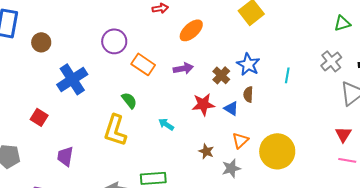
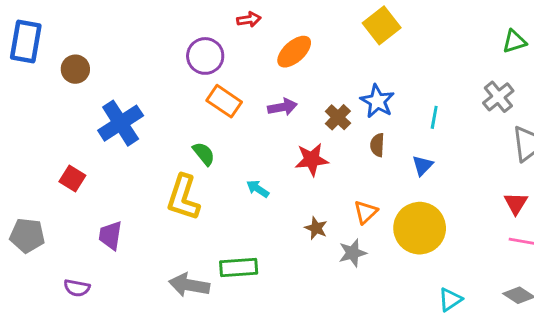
purple circle: (114, 41) -> (205, 56), moved
blue triangle: (231, 108) -> (423, 165), moved, turned 42

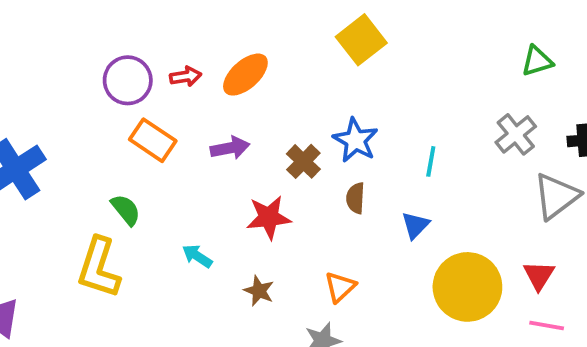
red arrow: (249, 20) -> (186, 76), moved
brown star: (316, 228) -> (259, 291), moved
yellow circle: (420, 228) -> (467, 287), moved

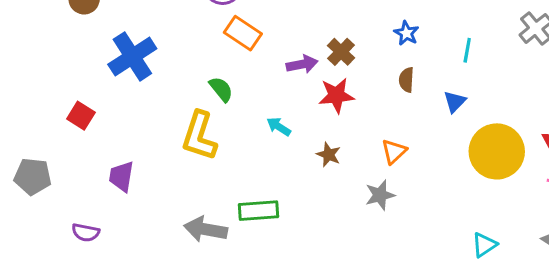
blue star: (355, 140) -> (406, 33), size x0.7
purple arrow: (230, 148) -> (302, 64), moved
brown cross: (303, 161) -> (341, 52), moved

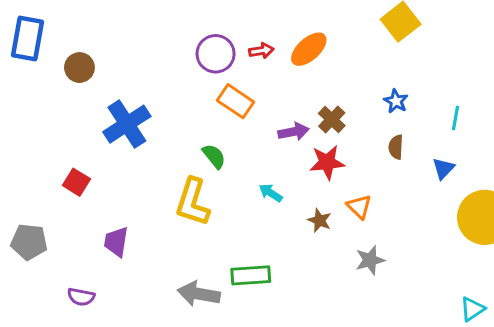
orange triangle: (394, 151) -> (359, 207), moved, turned -32

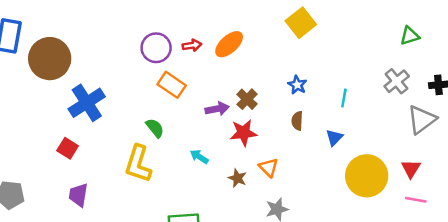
brown circle: (79, 68) -> (50, 59), size x1.8
red square: (76, 182) -> (68, 148), moved

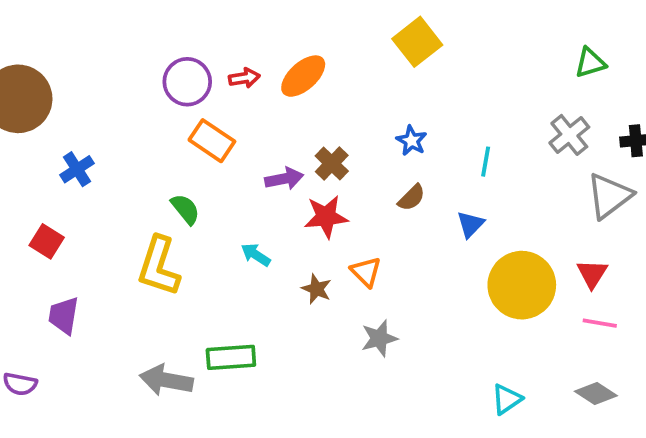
blue cross: (87, 103) -> (77, 169), size x0.6
brown semicircle: (297, 121) -> (412, 198), turned -138

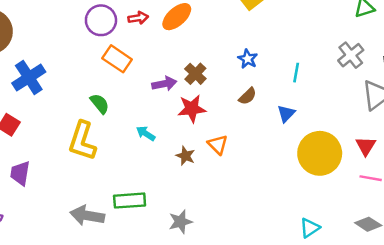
blue cross: (77, 169) -> (29, 78), size x1.5
gray star: (379, 338) -> (180, 222), moved

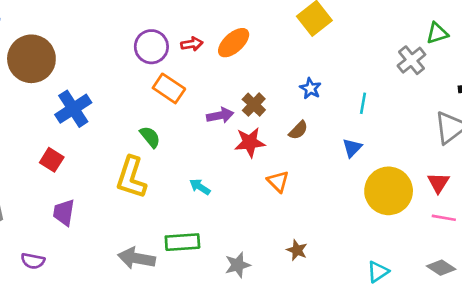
gray cross: (351, 55) -> (411, 60), moved
brown semicircle: (248, 96) -> (298, 130), moved
cyan arrow: (146, 133) -> (200, 187), moved
brown star: (185, 156) -> (297, 250), moved

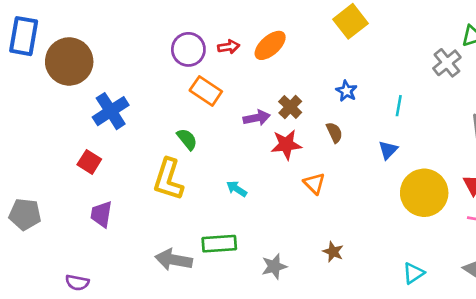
brown semicircle: (298, 130) -> (334, 132), turned -70
purple semicircle: (33, 261) -> (77, 283), moved

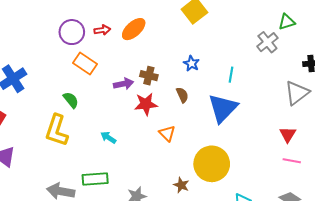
brown cross: (290, 107) -> (149, 76), turned -30
blue triangle: (388, 150) -> (223, 108), size x2.0
yellow circle: (424, 193) -> (212, 164), moved

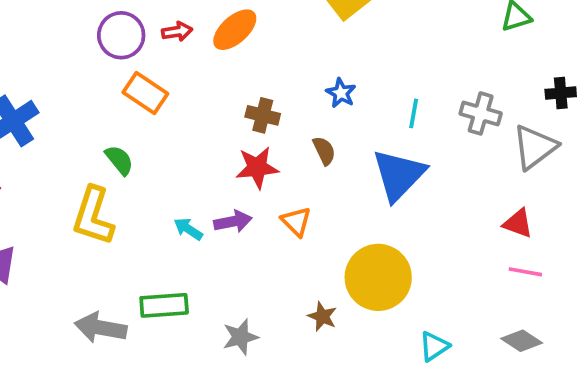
gray cross: (267, 42) -> (481, 113), moved, turned -35
purple arrow: (124, 84) -> (233, 222), moved
red triangle: (288, 134) -> (518, 223), turned -42

